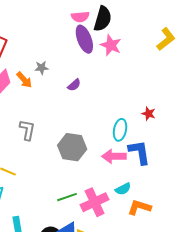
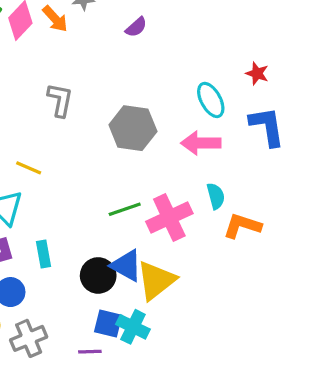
cyan ellipse: (120, 130) -> (211, 100), turned -40
blue L-shape: (139, 152) -> (267, 126), moved
cyan semicircle: (123, 189) -> (216, 196), turned -77

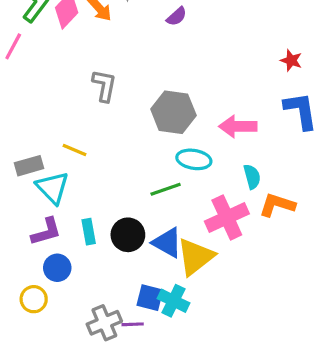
cyan ellipse: (211, 100) -> (194, 159), moved, turned -52
pink cross: (169, 218) -> (227, 218), moved
black circle: (98, 275) -> (128, 235), moved
gray cross: (29, 338) -> (104, 323), moved

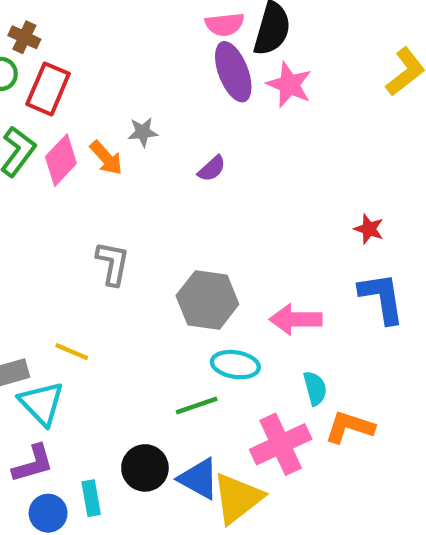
cyan rectangle: (89, 232) -> (91, 498), moved

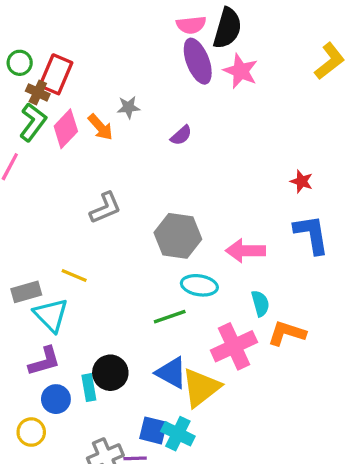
brown cross: (24, 37) -> (38, 92), moved
gray L-shape: (113, 263) -> (105, 208), turned 56
black circle: (145, 468) -> (110, 373), moved

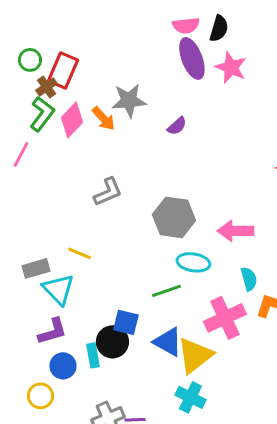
black semicircle: (227, 28) -> (219, 28), size x0.7
brown cross: (38, 92) -> (46, 87), turned 30
gray star: (128, 107) -> (129, 100), size x1.6
blue square: (153, 430) -> (126, 322), moved
cyan cross: (178, 434) -> (190, 397), moved

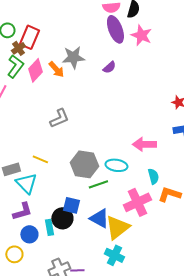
purple semicircle: (177, 126) -> (109, 67), moved
gray hexagon: (174, 217) -> (84, 164), moved

